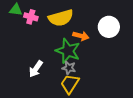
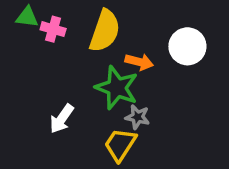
yellow semicircle: (61, 18) -> (105, 31), turned -55
gray star: (69, 68) -> (137, 117), moved

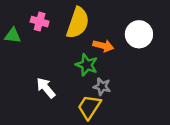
green triangle: (27, 17) -> (13, 36), moved
green star: (117, 88) -> (87, 65), size x0.7
white arrow: (62, 119) -> (46, 88), turned 105

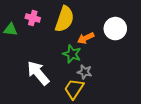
orange arrow: (103, 46) -> (86, 38), turned 140
white arrow: (46, 88) -> (38, 73), size x1.4

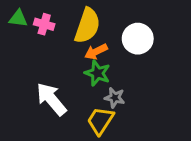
white circle: (115, 29) -> (138, 39), moved
green triangle: (11, 30) -> (18, 18), moved
orange arrow: (86, 38) -> (96, 52), moved

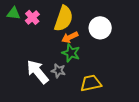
pink cross: (44, 24) -> (32, 17), turned 32
gray star: (115, 98) -> (58, 71), moved
yellow trapezoid: (100, 121) -> (91, 83), moved, turned 45

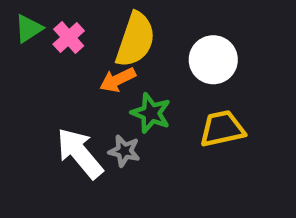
green triangle: (14, 13) -> (29, 29), turned -40
orange arrow: (70, 37) -> (118, 80), moved
yellow trapezoid: (91, 83) -> (222, 129), moved

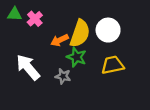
green triangle: (29, 29) -> (14, 14), turned 35
yellow semicircle: (135, 40) -> (80, 33), moved
white arrow: (80, 153) -> (28, 67), moved

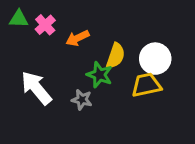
white circle: (108, 30) -> (155, 59), moved
yellow semicircle: (80, 33) -> (116, 56), moved, size x0.7
orange arrow: (60, 40) -> (77, 38), moved

